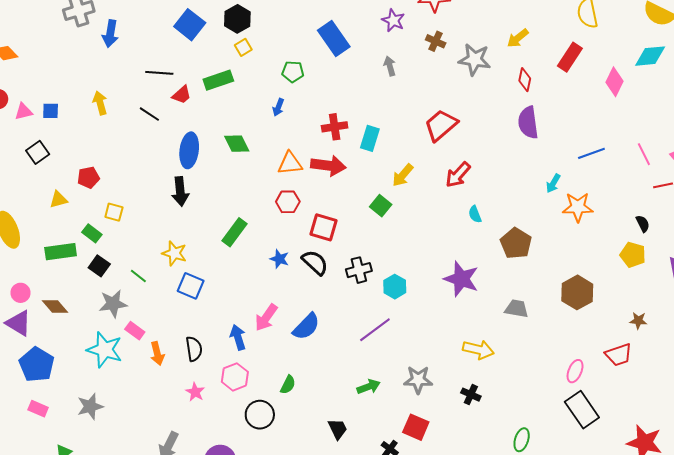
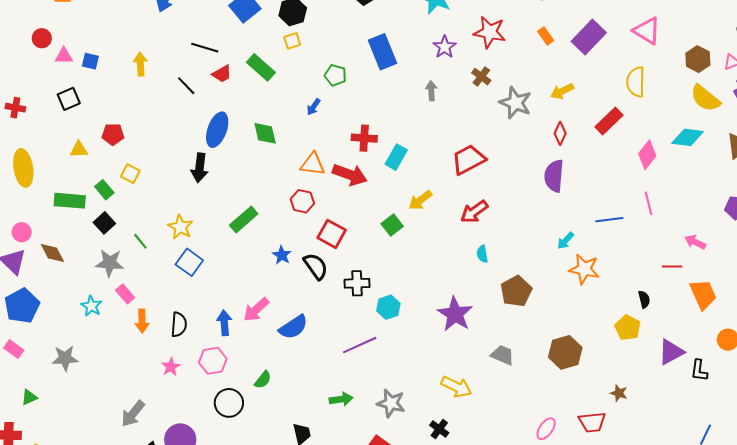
green rectangle: (218, 80) -> (261, 67), turned 48
pink line: (644, 154) -> (649, 203), moved
cyan star: (105, 350) -> (91, 306), size x0.6

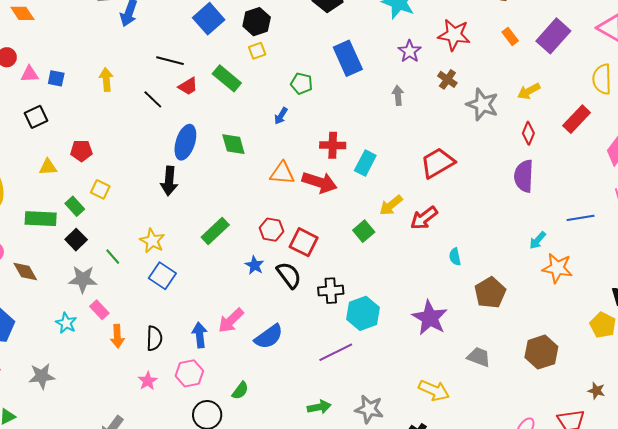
red hexagon: (302, 201) -> (272, 230), moved
red arrow: (474, 212) -> (424, 218), moved
cyan hexagon: (388, 307) -> (363, 313), size x1.4

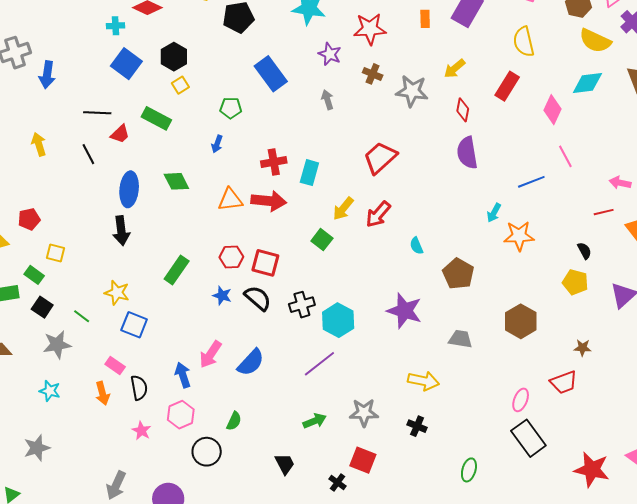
orange rectangle: (510, 36) -> (425, 19), turned 48
black line: (153, 99) -> (88, 154), turned 30
pink rectangle: (99, 310) -> (115, 365), moved

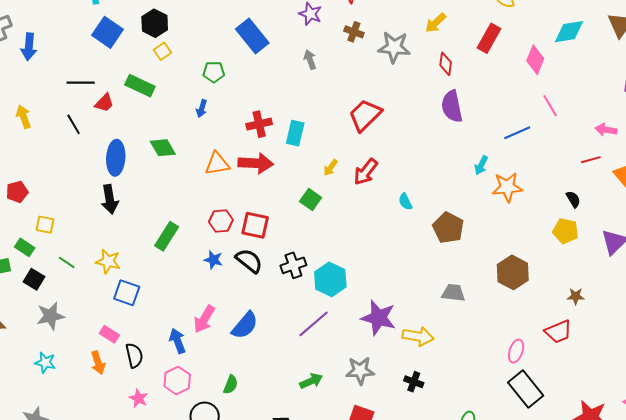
yellow arrow: (343, 209) -> (330, 168), size x0.7
purple star: (404, 311) -> (378, 318), moved
green line: (82, 316) -> (67, 262), moved

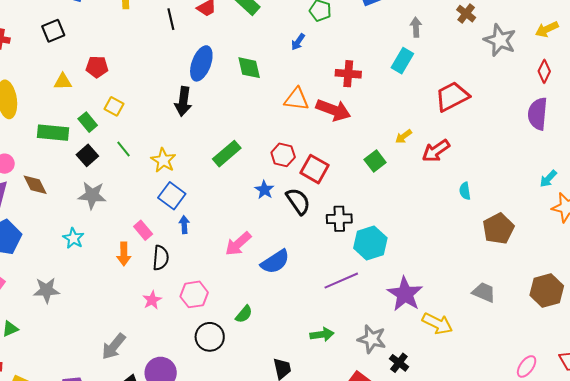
cyan rectangle: (295, 133) -> (402, 61), moved
blue arrow: (177, 341) -> (184, 225), moved, size x0.7
black cross: (414, 382) -> (399, 363), moved

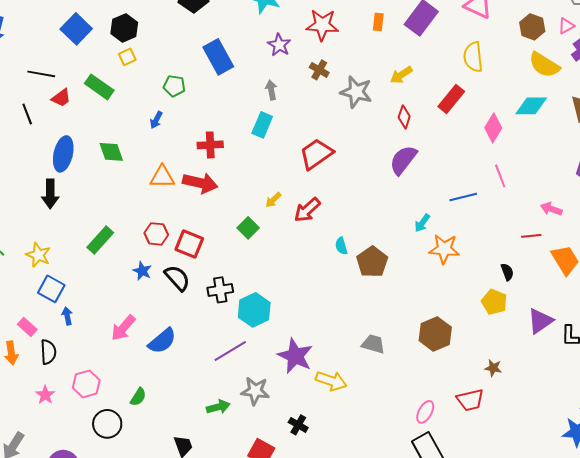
purple semicircle: (538, 114) -> (403, 160), turned 40
brown pentagon: (498, 229) -> (372, 262), moved
gray star: (372, 339) -> (255, 391), moved

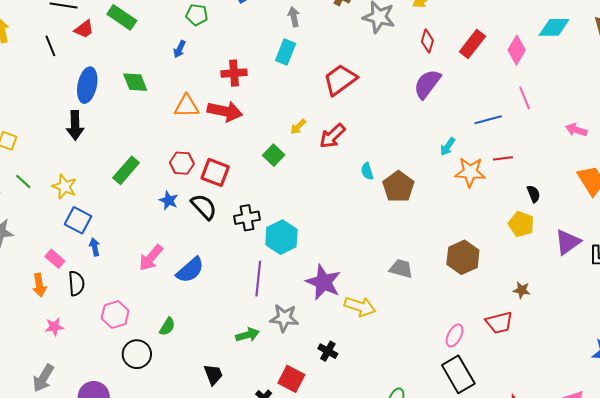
red rectangle: (451, 99) -> (472, 44), moved
red line: (531, 236) -> (503, 158), moved
purple line: (230, 351) -> (258, 279), turned -52
pink star: (45, 395) -> (54, 327), moved, turned 30

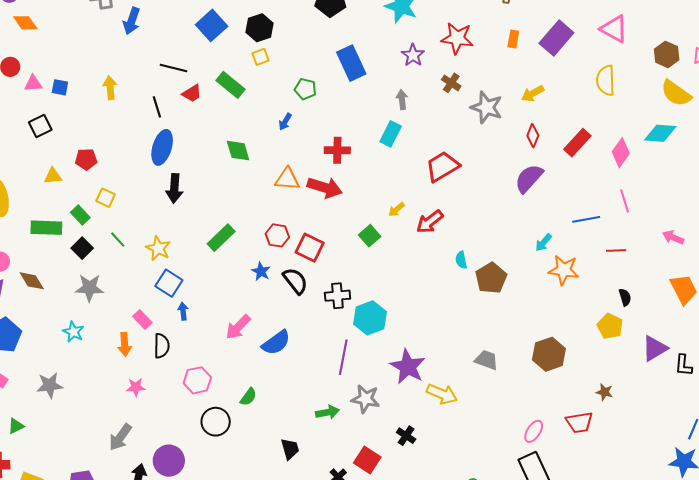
blue ellipse: (87, 85) -> (162, 147), moved
red line: (503, 158) -> (616, 251), moved

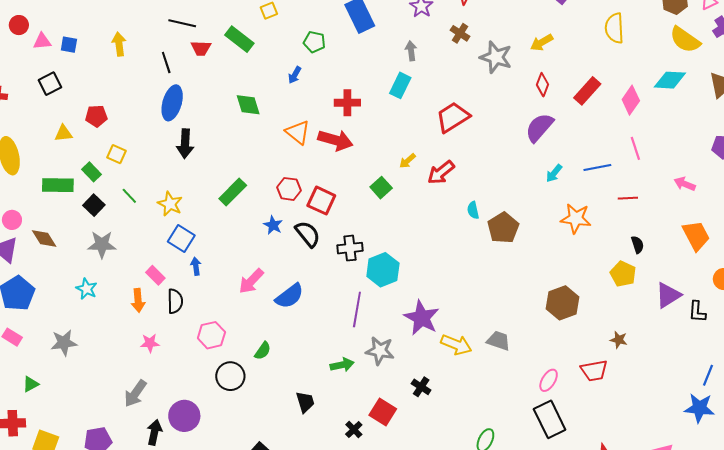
red trapezoid: (192, 93) -> (201, 48), turned 35
orange triangle: (287, 179) -> (298, 132), turned 36
cyan arrow: (544, 243) -> (554, 173), moved
gray trapezoid: (486, 360) -> (499, 341), moved

